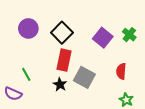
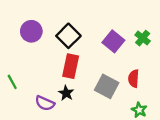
green line: (26, 74) -> (12, 82), moved
gray square: (84, 77) -> (107, 86), moved
purple semicircle: (13, 94) -> (45, 103), moved

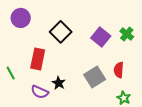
purple circle: (31, 31) -> (21, 18), moved
red rectangle: (71, 66) -> (38, 59), moved
gray square: (107, 86) -> (95, 77), turned 30

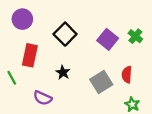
red rectangle: (38, 59) -> (30, 55), moved
black star: (59, 83) -> (63, 72), moved

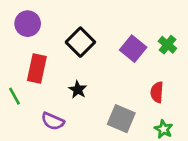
gray square: (101, 82) -> (121, 119), moved, turned -35

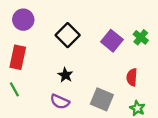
red rectangle: (37, 68) -> (18, 57), moved
green line: (14, 96) -> (14, 89), moved
purple semicircle: (53, 121) -> (60, 102), moved

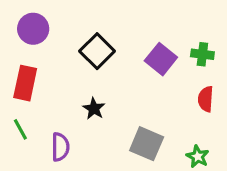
green cross: (141, 37) -> (202, 54), turned -32
red semicircle: (132, 77) -> (206, 99), moved
purple semicircle: (60, 102) -> (60, 147), moved, turned -114

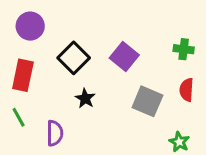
black square: (97, 51) -> (74, 58), moved
purple square: (161, 59) -> (124, 56), moved
gray square: (147, 144) -> (147, 101), moved

